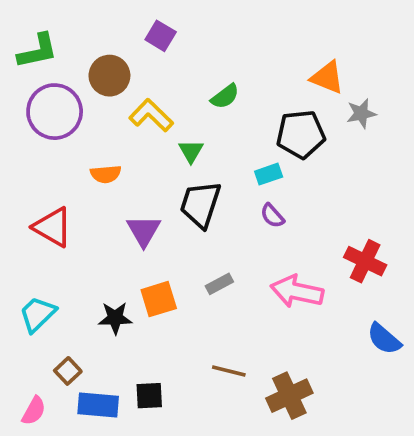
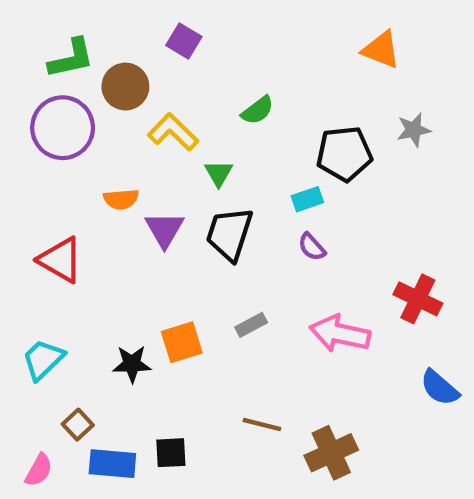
green L-shape: (38, 51) -> (71, 58), moved
orange triangle: (327, 77) -> (381, 50), moved
purple triangle: (144, 231) -> (164, 230), moved

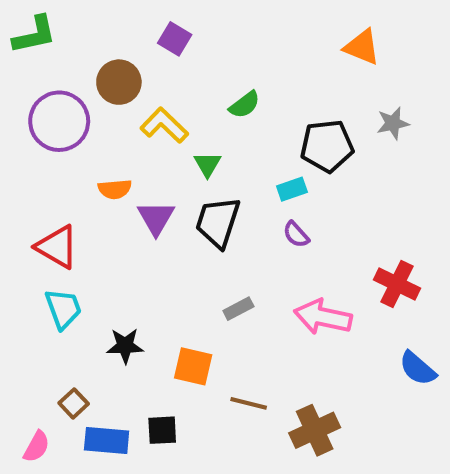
green L-shape: (71, 58) -> (34, 35), moved
orange square: (182, 342) -> (193, 366), moved, turned 30
cyan trapezoid: (43, 360) -> (63, 309), moved, turned 114

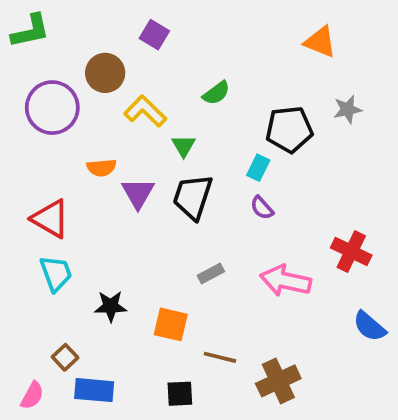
cyan rectangle: (292, 189) -> (258, 168), turned -45
black square: (162, 430) -> (180, 394), moved

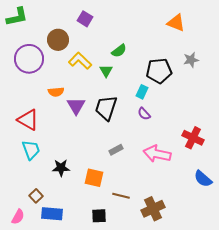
green triangle: (184, 146) -> (106, 71), moved

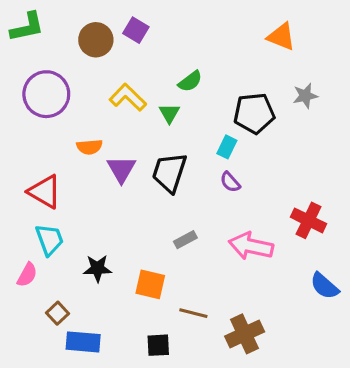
brown circle: (58, 40) -> (96, 40), moved
pink semicircle: (18, 217) -> (27, 275), moved

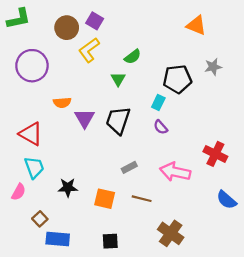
yellow L-shape: (128, 97) -> (89, 50), moved, turned -80
brown line: (193, 313) -> (142, 199), moved
brown cross: (245, 334) -> (171, 233), turned -30

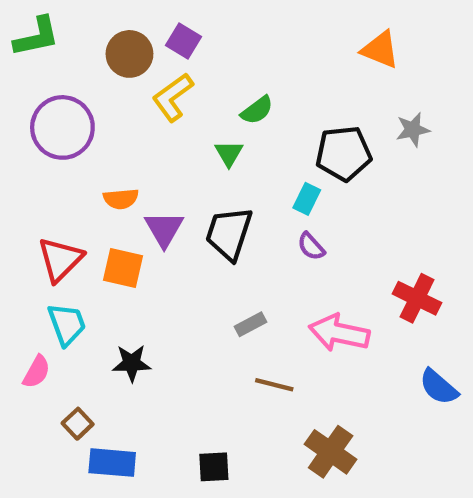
red triangle: (31, 134) -> (60, 259), turned 45
orange square: (105, 199) -> (123, 268), moved

